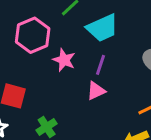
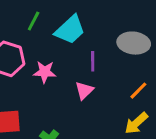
purple line: (100, 65) -> (93, 61), moved

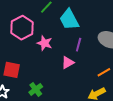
cyan trapezoid: (70, 30) -> (69, 20), turned 90

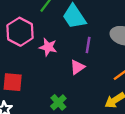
green cross: (36, 89) -> (58, 102), moved

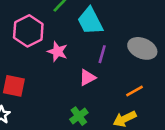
green cross: (58, 102) -> (79, 116), moved

